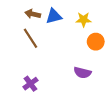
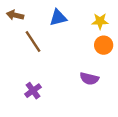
brown arrow: (33, 14) -> (15, 15), moved
yellow star: (84, 20) -> (100, 21), moved

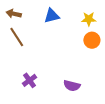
brown line: (33, 42) -> (17, 37), moved
purple semicircle: (89, 79) -> (72, 86), moved

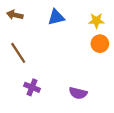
brown line: (17, 37) -> (18, 53), moved
purple cross: (30, 80) -> (32, 87), turned -32

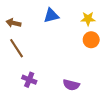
brown arrow: (15, 15) -> (13, 23), moved

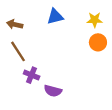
purple cross: (29, 80) -> (32, 75), moved
purple semicircle: (71, 85) -> (53, 91), moved

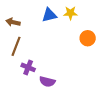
yellow star: (95, 20) -> (70, 13), moved
brown line: (18, 51) -> (16, 46), turned 54

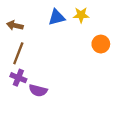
purple cross: (28, 67) -> (18, 78), moved
purple semicircle: (47, 82) -> (38, 90), moved

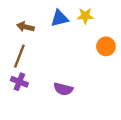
brown arrow: (15, 25) -> (25, 27), moved
purple semicircle: (38, 90) -> (63, 89), moved

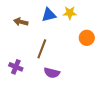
brown line: (19, 56) -> (42, 49), moved

